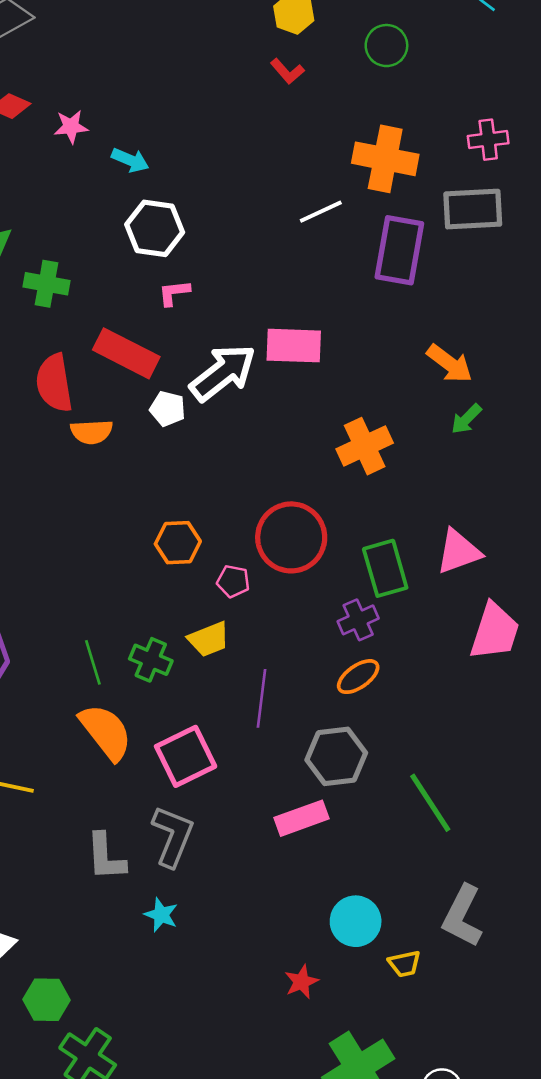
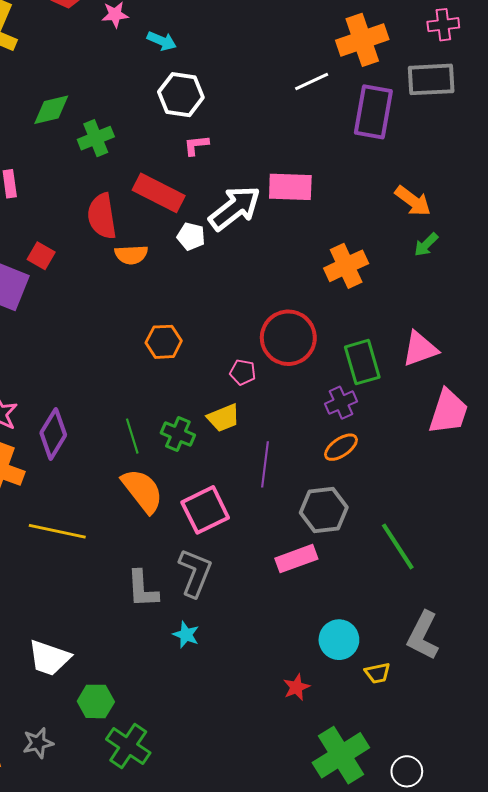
orange cross: (385, 159) -> (362, 40), turned -30
green cross: (46, 284) -> (96, 138), turned -32
orange hexagon: (178, 543) -> (164, 342), moved

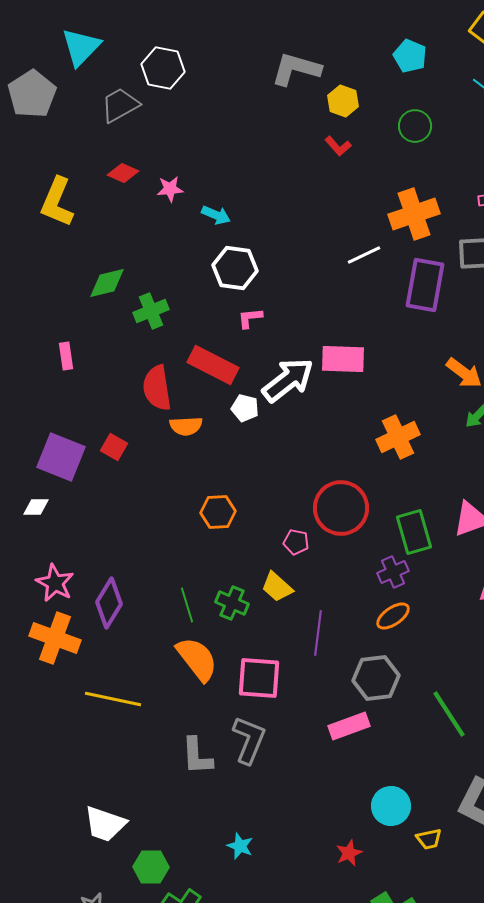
red square: (41, 256) -> (114, 447), moved
yellow trapezoid: (223, 418) -> (277, 587), turned 64
pink square: (205, 510) -> (259, 678), turned 30
cyan star: (186, 635) -> (240, 846), moved

